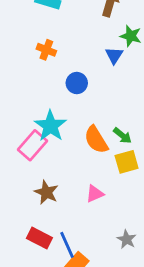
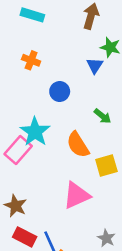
green arrow: (122, 136) -> (103, 116), moved
brown star: (46, 192) -> (16, 206), moved
pink triangle: (95, 194) -> (77, 195), size x1.6

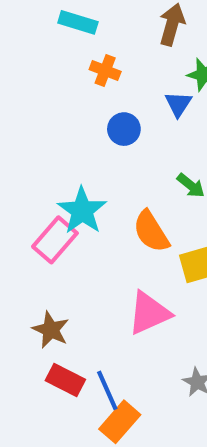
orange cross: (31, 60) -> (105, 71), moved
blue circle: (60, 91) -> (124, 129), moved

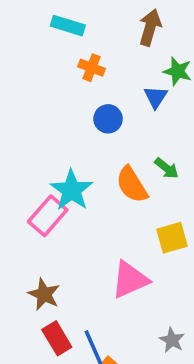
orange semicircle: (151, 232) -> (132, 185), moved
red rectangle: (65, 380) -> (57, 338), turned 32

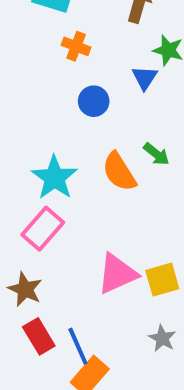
pink rectangle: (48, 216) -> (43, 229), moved
yellow square: (172, 238) -> (162, 280), moved

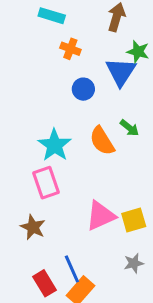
blue triangle: (145, 78) -> (121, 72), size x1.6
pink rectangle: (43, 229) -> (46, 183), turned -60
red rectangle: (39, 336) -> (44, 283), moved
gray star: (162, 338) -> (134, 263), turned 30

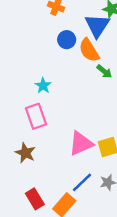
orange semicircle: (102, 141) -> (89, 50), moved
cyan star: (55, 145) -> (43, 86), size x0.6
blue line: (72, 269) -> (82, 182), moved, turned 70

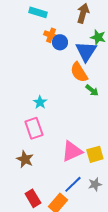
blue circle: (67, 40) -> (60, 42), moved

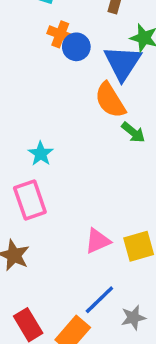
pink triangle: (72, 151) -> (98, 241), size x0.7
gray star: (95, 184) -> (133, 318), moved

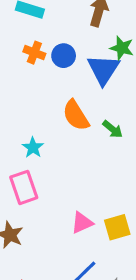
orange cross: (60, 34) -> (34, 53), moved
orange semicircle: (110, 100) -> (76, 115), moved

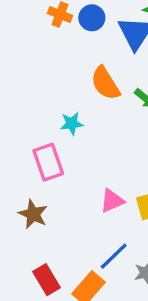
cyan star: (33, 148) -> (72, 124), moved, turned 30

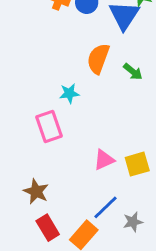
orange semicircle: (105, 83) -> (98, 59), turned 52
brown star: (33, 214) -> (36, 192), moved

